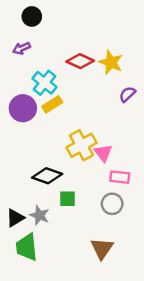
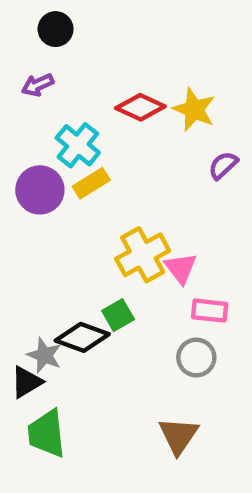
black diamond: (47, 176) -> (82, 337), moved
green square: (67, 199) -> (118, 315), moved, turned -30
gray star: (39, 215) -> (44, 355), moved

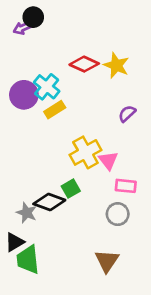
purple arrow: (38, 85) -> (23, 28), moved
purple semicircle: (223, 165) -> (127, 114), moved
purple circle: (40, 190) -> (24, 95), moved
black triangle: (26, 382) -> (14, 242), moved

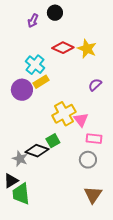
black circle: (33, 17) -> (55, 13), moved
purple arrow: (23, 28) -> (33, 21), moved, turned -40
purple circle: (24, 95) -> (22, 90), moved
brown triangle: (107, 261) -> (93, 195), moved

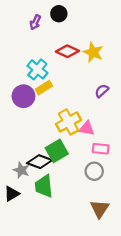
pink triangle: (81, 120) -> (87, 128), turned -42
green square: (53, 141) -> (57, 151), size x1.5
green trapezoid: (21, 194) -> (44, 186), moved

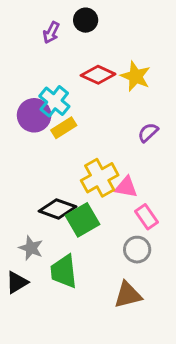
purple circle: (23, 96) -> (34, 115), moved
pink rectangle: (101, 149) -> (146, 217), turned 49
black diamond: (40, 162) -> (57, 209), moved
brown triangle: (100, 209) -> (128, 295), moved, turned 42

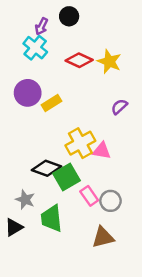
cyan cross: (54, 101) -> (35, 48), moved
pink rectangle: (146, 217) -> (89, 196), moved

